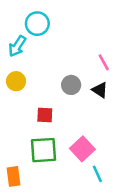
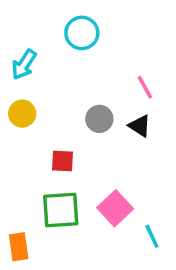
cyan circle: (37, 24) -> (82, 33), moved
cyan line: (97, 174) -> (152, 236), moved

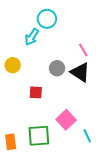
cyan arrow: (24, 65) -> (32, 37), moved
black triangle: (140, 126) -> (80, 72), size x1.5
green square: (61, 210) -> (39, 136), moved

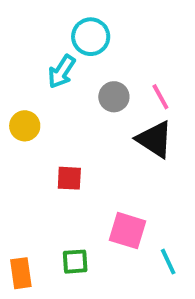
gray circle: (57, 68) -> (114, 97), moved
pink square: (66, 120) -> (127, 231), turned -30
green square: (39, 136) -> (75, 262), size x0.6

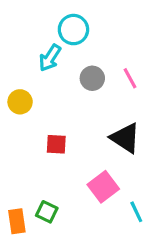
black triangle: (155, 139) -> (125, 138), moved
pink square: (127, 231) -> (103, 187), turned 36
green square: (75, 262) -> (47, 212), moved, turned 30

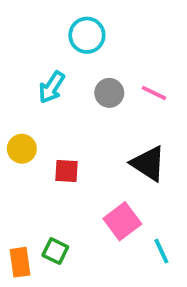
cyan arrow: (50, 58) -> (52, 87), moved
pink line: (130, 78) -> (154, 93), turned -35
yellow circle: (20, 102) -> (22, 149), moved

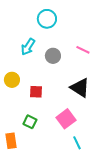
gray circle: (109, 93) -> (53, 56), moved
green square: (55, 251) -> (30, 122), moved
cyan line: (161, 251) -> (77, 143), moved

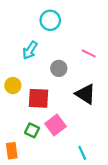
gray circle: (53, 56) -> (59, 68), moved
red square: (36, 92) -> (38, 98), size x1.5
pink square: (66, 119) -> (56, 125), moved

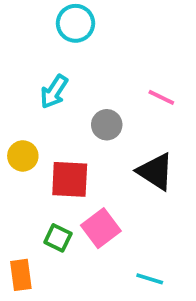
cyan circle: (50, 20) -> (76, 23), moved
cyan line: (82, 153) -> (150, 279), turned -48

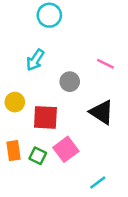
orange rectangle: (21, 275) -> (14, 151), moved
cyan line: (150, 279) -> (98, 183), turned -54

